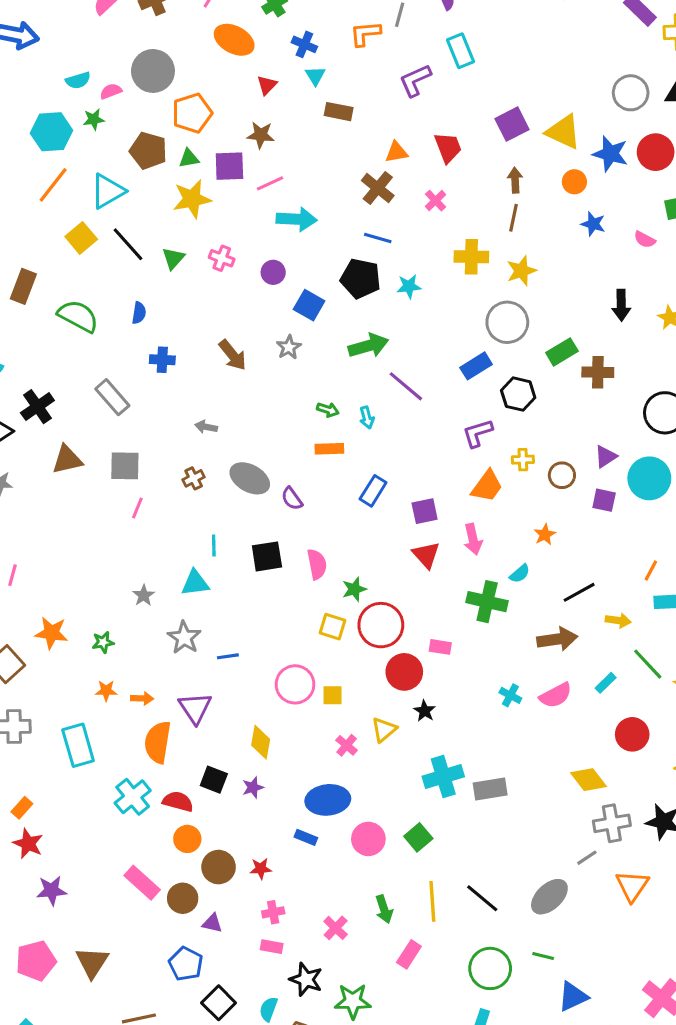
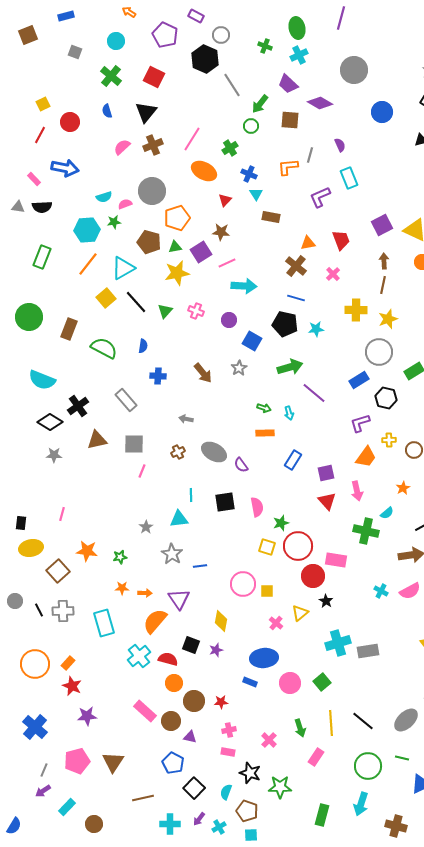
purple square: (229, 166) -> (201, 252), turned -30
pink rectangle: (440, 647) -> (336, 560), size x1.5
orange semicircle: (158, 742) -> (155, 621), turned 32

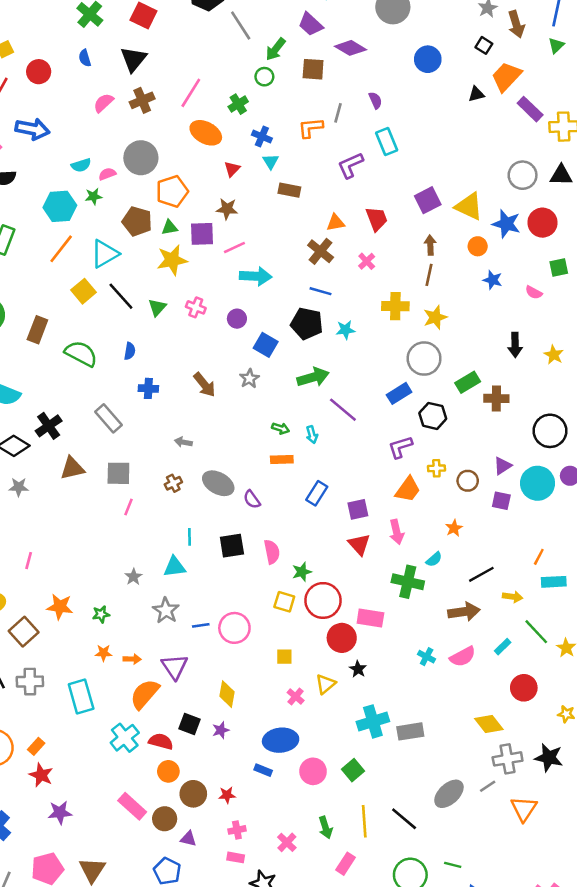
purple square: (201, 252) -> (202, 234), turned 30
pink circle: (243, 584) -> (234, 628), moved
gray ellipse: (406, 720) -> (449, 794), moved

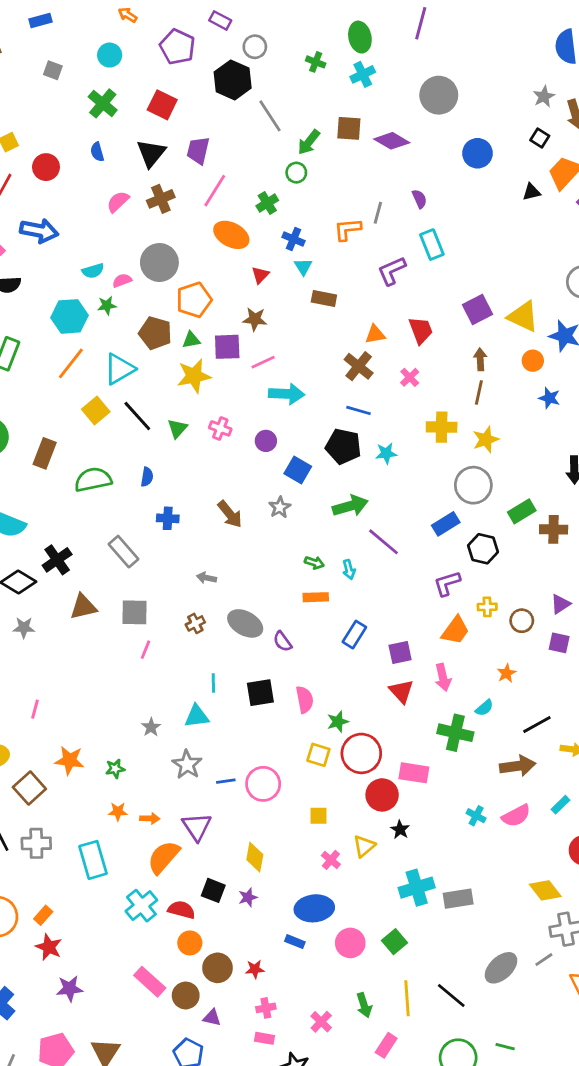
purple trapezoid: (311, 24) -> (198, 150), moved, turned 60
brown square: (313, 69) -> (349, 128), moved
green semicircle: (81, 354) -> (93, 480), turned -40

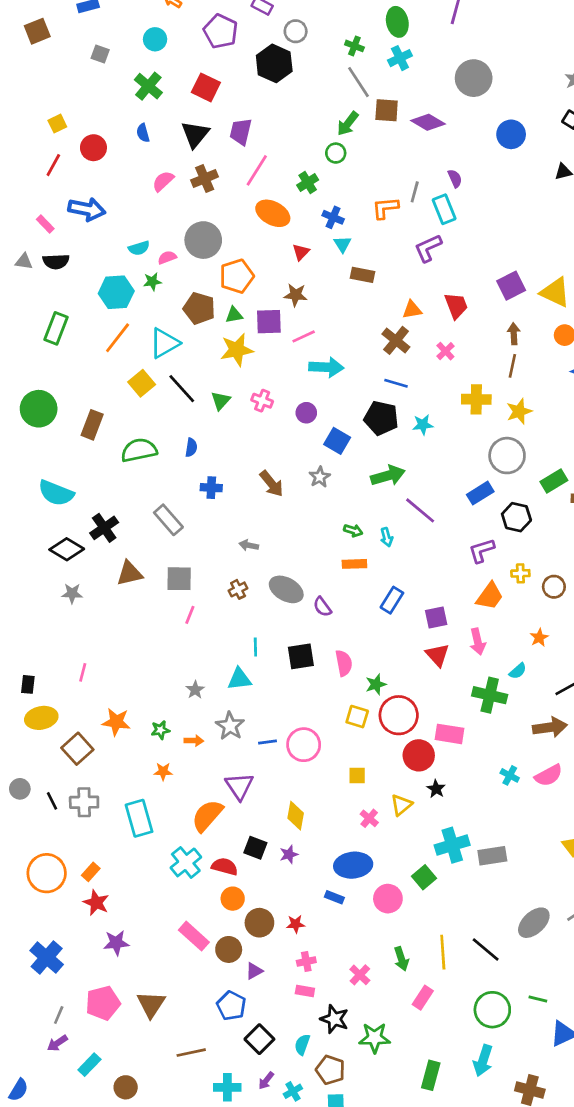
gray line: (270, 116) -> (358, 82), moved
cyan rectangle: (432, 245) -> (444, 209), moved
orange arrow: (150, 818) -> (194, 741), moved
green square: (395, 942) -> (424, 877), moved
purple triangle: (212, 1018) -> (254, 971), turned -42

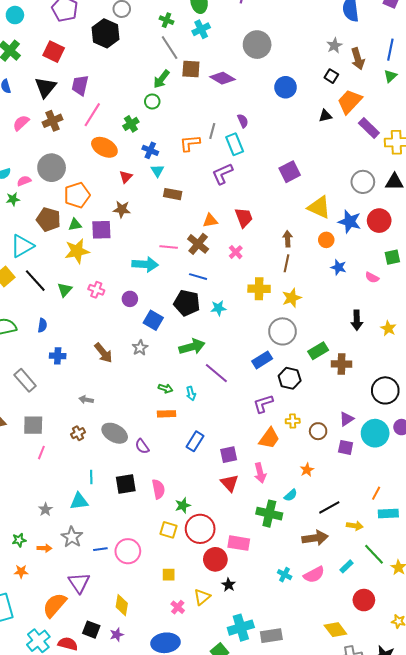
purple square: (511, 286) -> (290, 172), moved
pink line: (304, 336) -> (169, 247), moved, turned 30

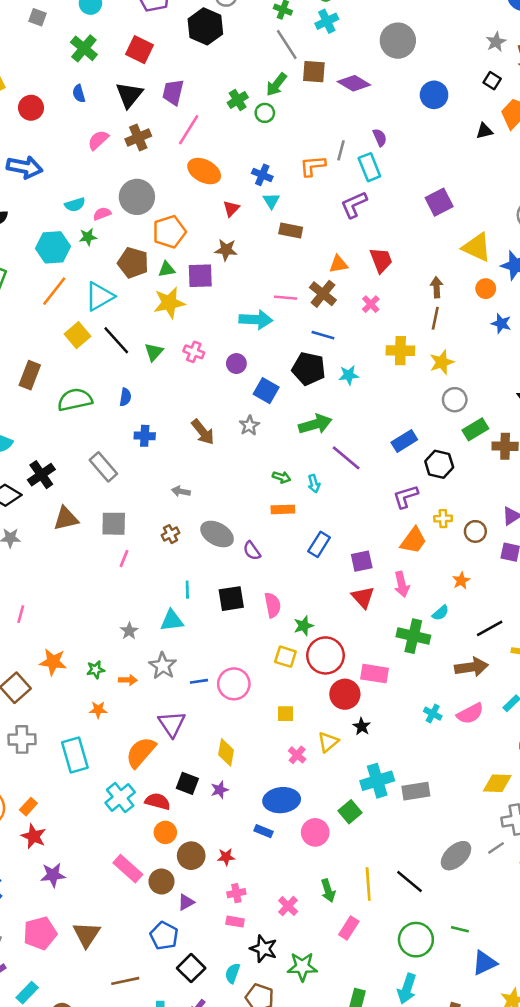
green cross: (131, 124) -> (238, 100), moved
gray circle: (282, 331) -> (455, 400), moved, size x0.7
yellow diamond: (335, 630) -> (497, 783), turned -50

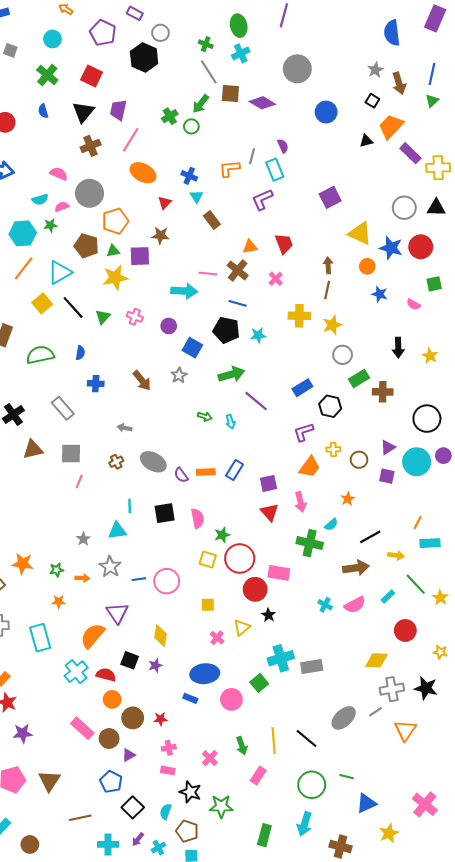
pink semicircle: (98, 140) -> (59, 174), moved, turned 66
brown rectangle: (291, 230) -> (212, 220), turned 42
orange rectangle: (283, 509) -> (206, 472), moved

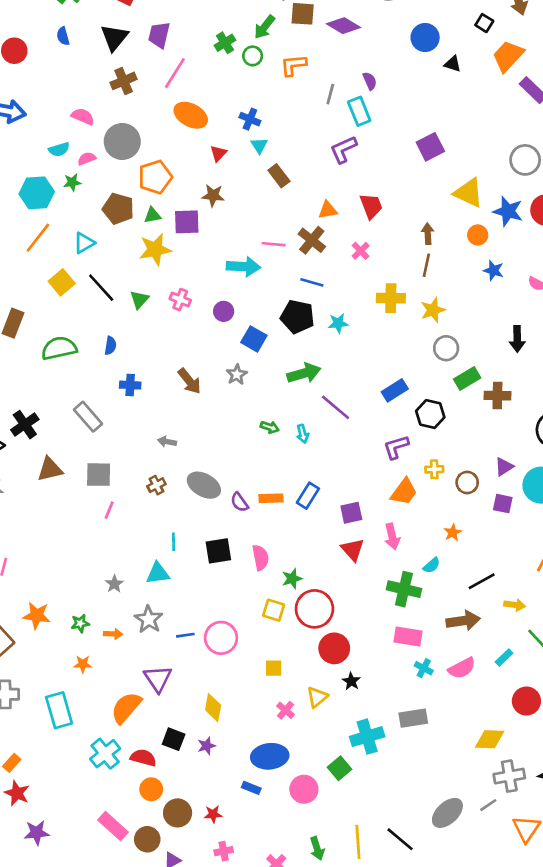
black triangle: (366, 141) -> (453, 64), moved, turned 32
orange L-shape: (229, 169) -> (293, 65), moved
cyan triangle: (60, 272) -> (84, 243), size x0.7
pink rectangle: (279, 573) -> (408, 637), moved
gray rectangle: (312, 666) -> (413, 718), moved

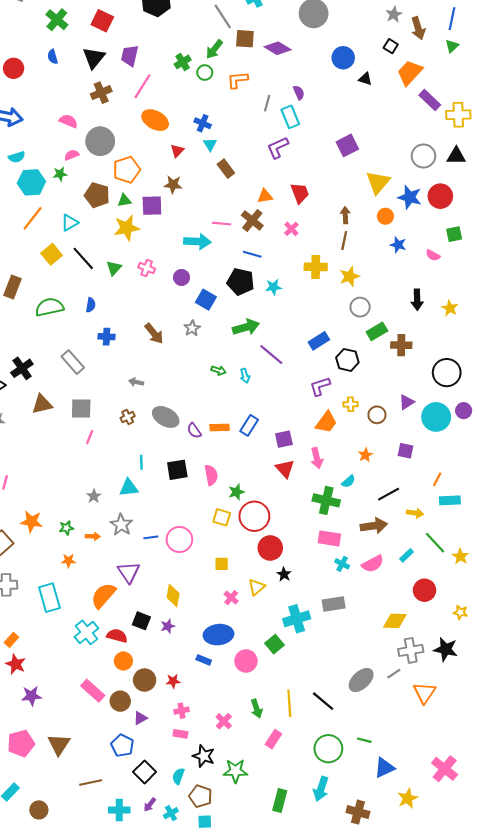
cyan semicircle: (59, 149) -> (17, 157), moved
yellow triangle: (468, 193) -> (378, 182), turned 45
purple square: (503, 504) -> (405, 451), moved

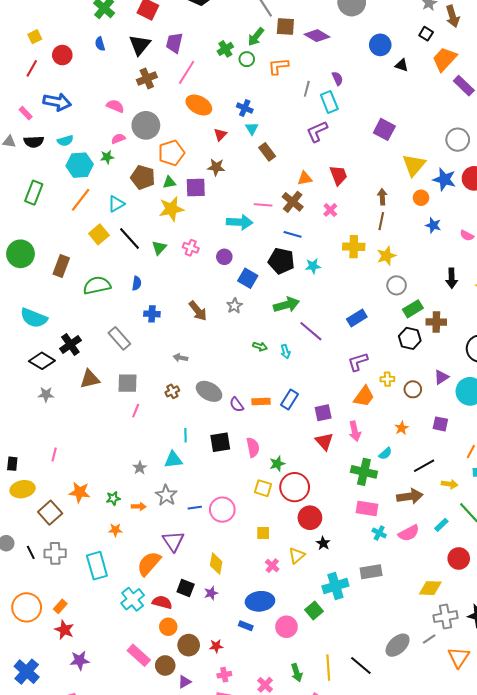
purple square: (347, 145) -> (384, 129), turned -35
black hexagon: (347, 360) -> (410, 338), moved

